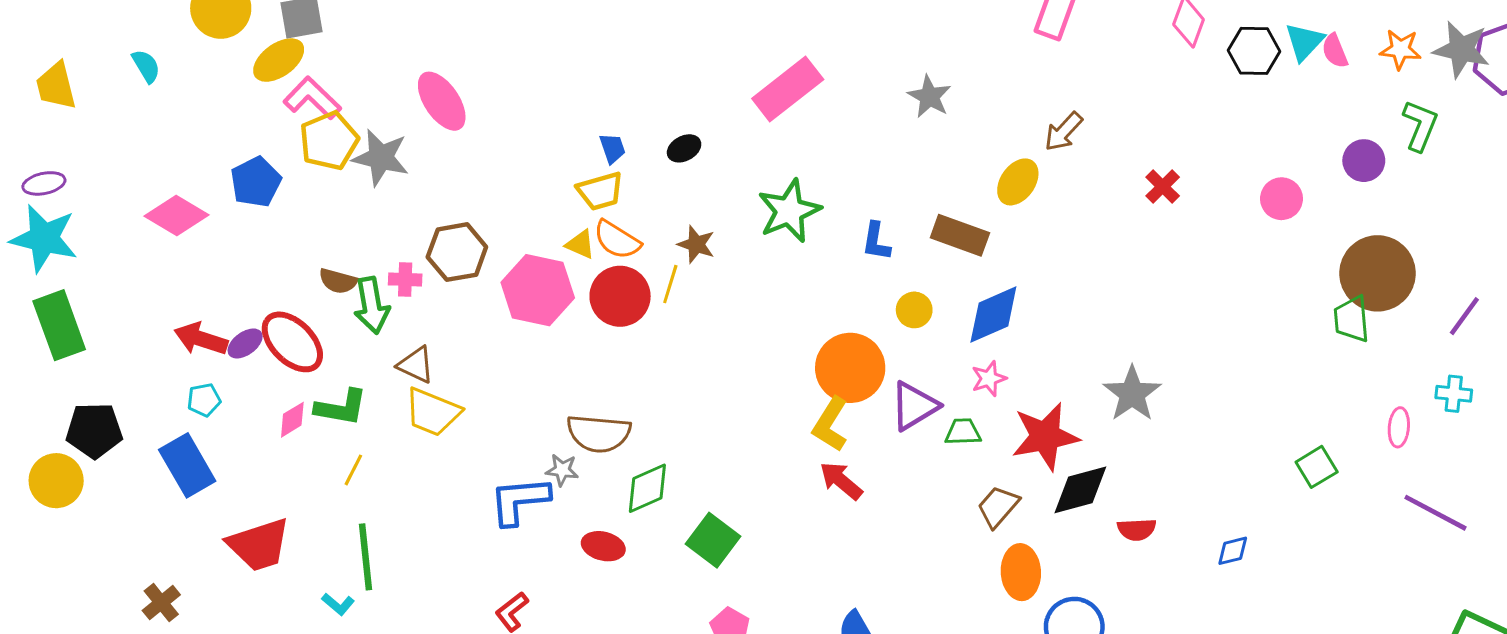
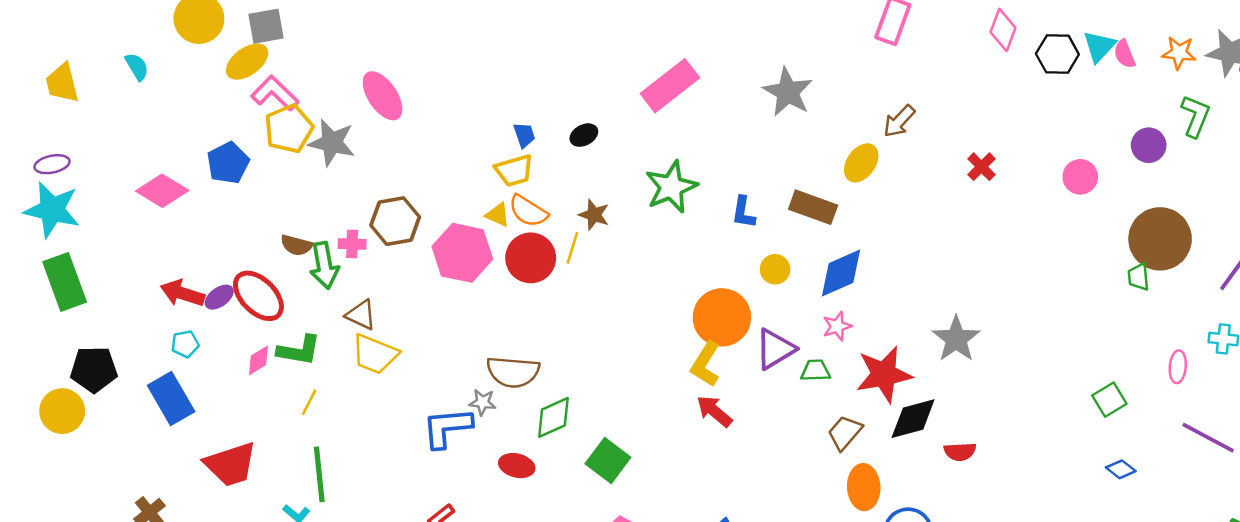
gray star: (929, 97) -> (788, 92), size x1.4
green trapezoid: (1352, 319) -> (1138, 277), size x0.7
blue diamond: (1233, 551) -> (1121, 469), moved, turned 52

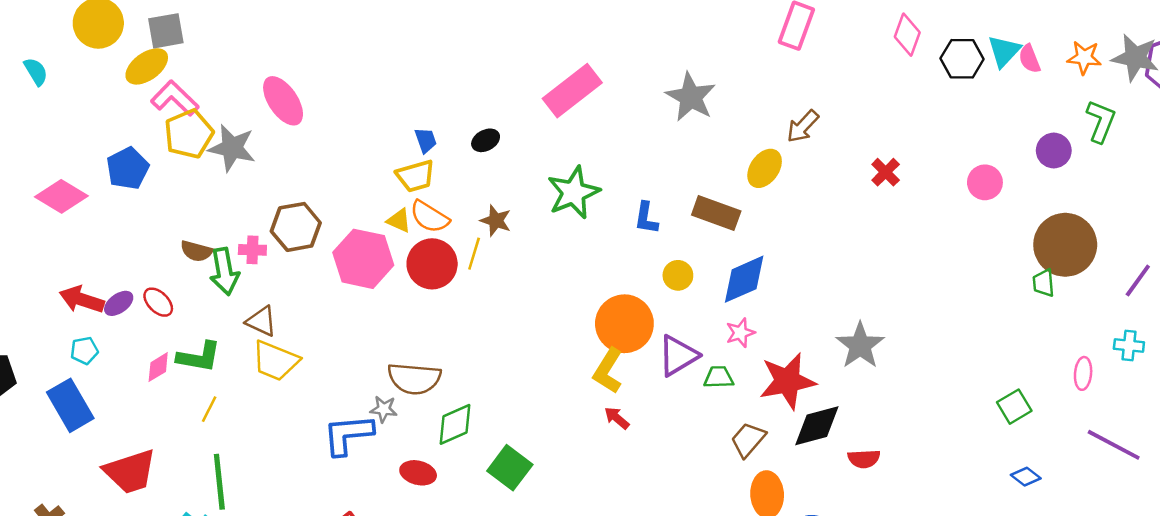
red ellipse: (258, 296) -> (158, 302), size x0.6
red arrow: (714, 411) -> (617, 418), size x0.7

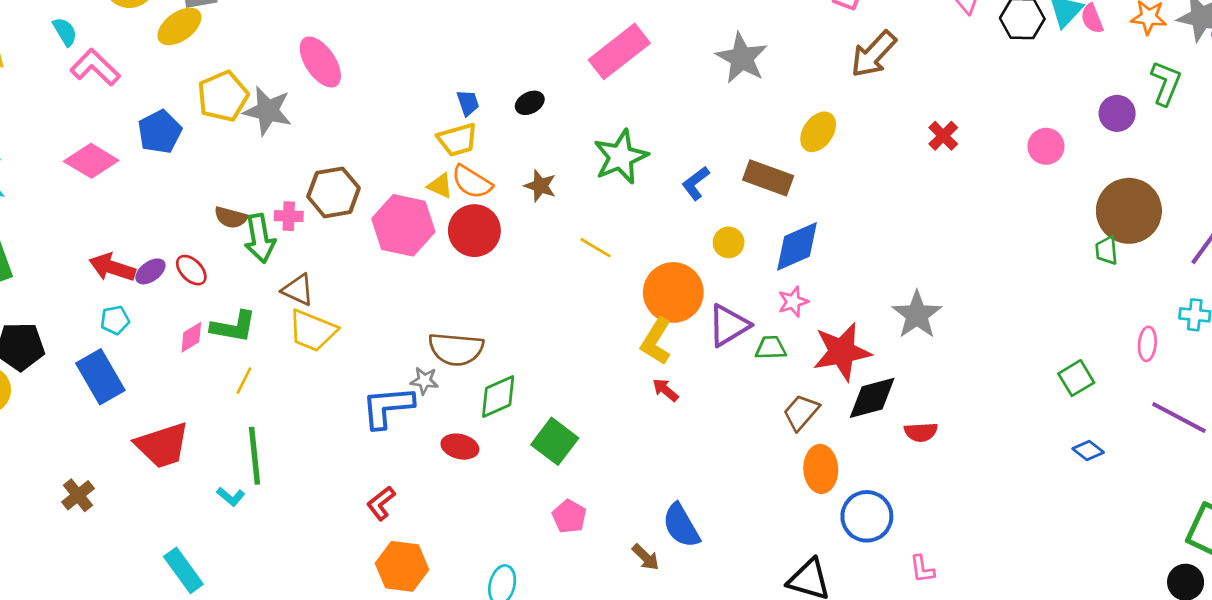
pink L-shape: (175, 98) -> (95, 67), moved
brown arrow: (803, 126) -> (873, 54), moved, size x1.4
blue L-shape: (646, 218) -> (696, 183), turned 44
yellow line: (474, 254) -> (596, 248), moved, turned -76

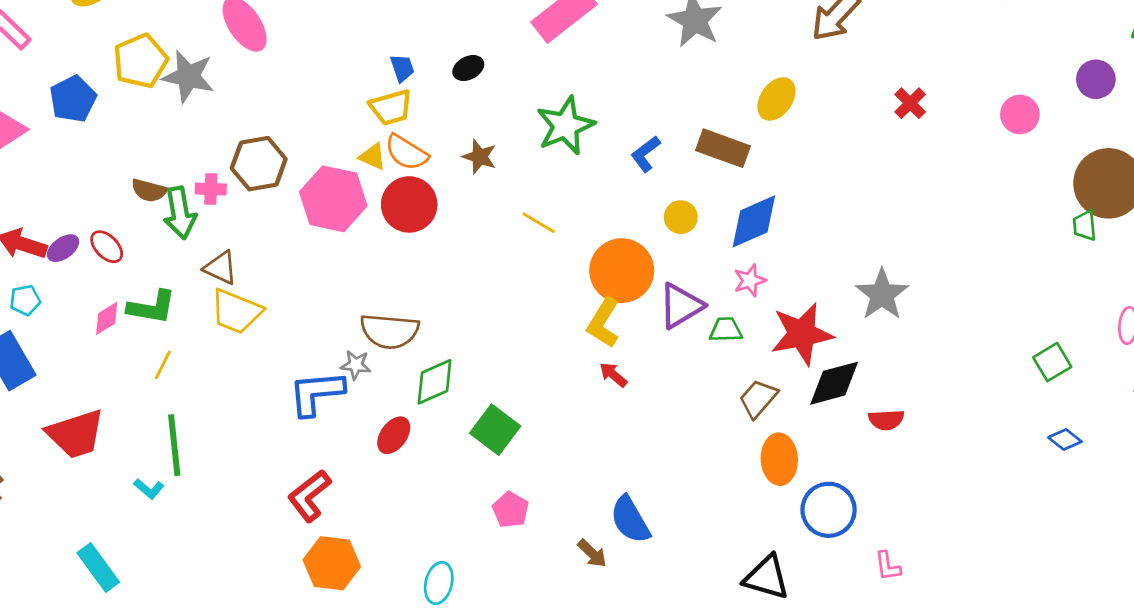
red ellipse: (460, 447) -> (394, 435), turned -68
red L-shape: (381, 503) -> (309, 496), size x1.4

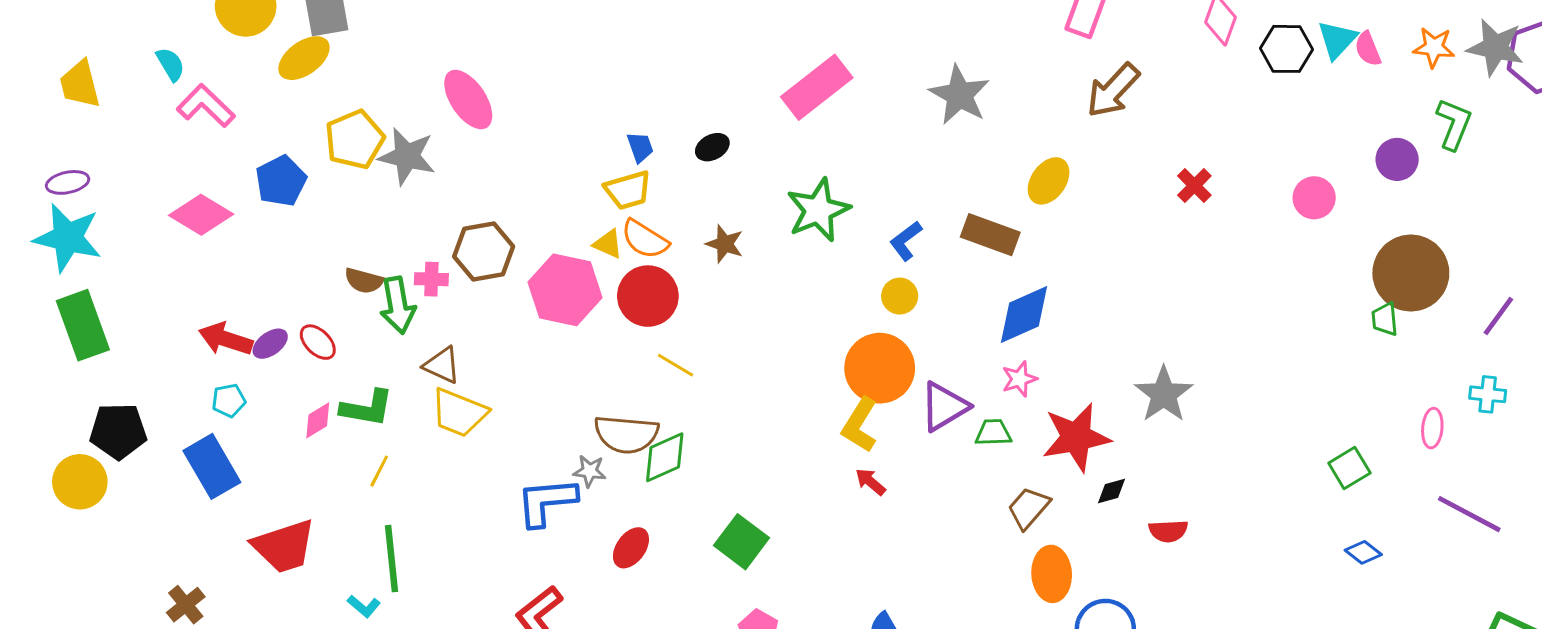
yellow circle: (681, 217) -> (900, 296), moved
yellow line: (539, 223) -> (675, 365), moved
green diamond: (435, 382) -> (665, 457), moved
black diamond: (834, 383) -> (1111, 491), size x0.5

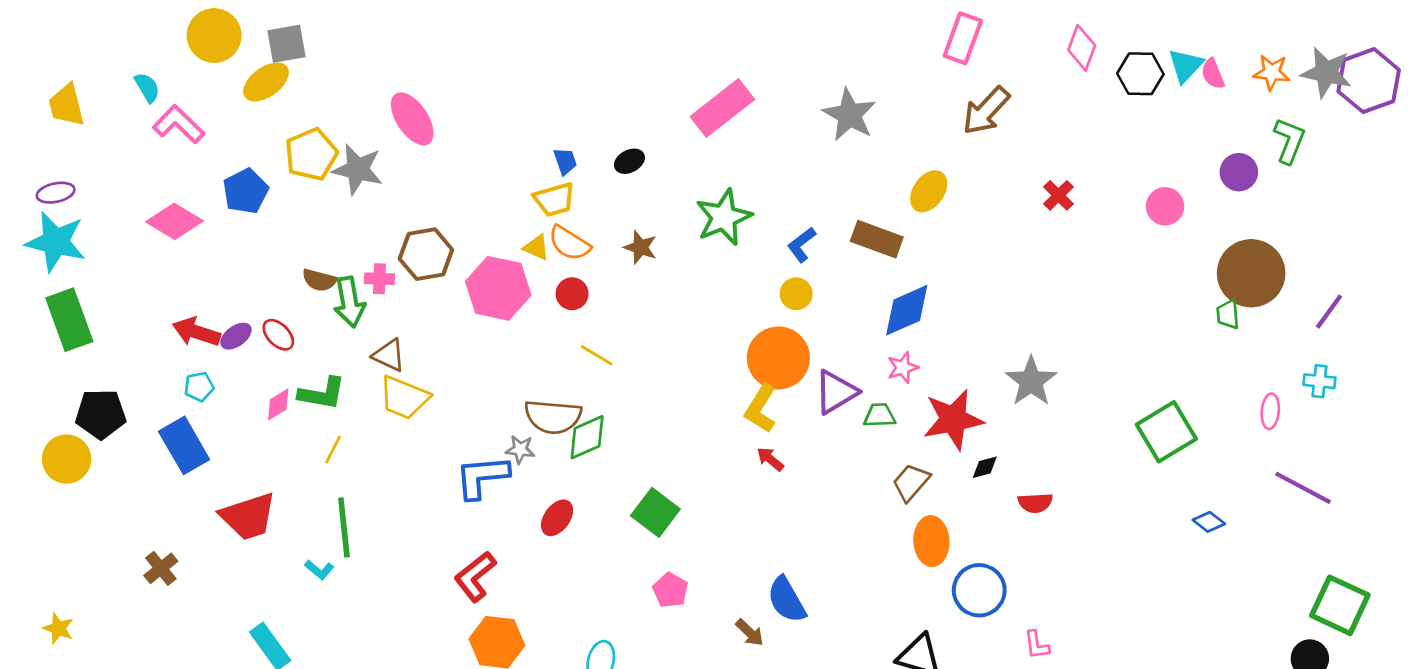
red circle: (648, 296) -> (572, 294), size x0.6
green square: (1349, 468) -> (1166, 432), moved, size x1.6

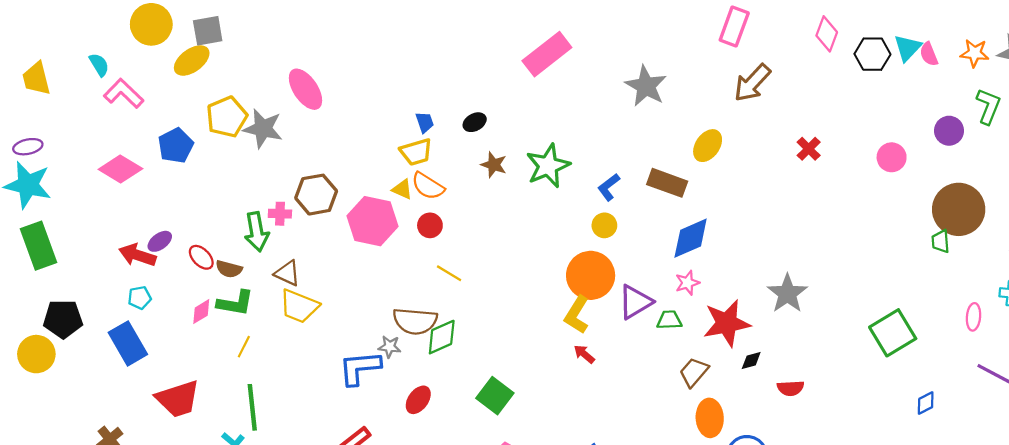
pink rectangle: (722, 108) -> (547, 54), moved
brown star: (640, 247) -> (494, 165), moved
brown semicircle: (319, 280) -> (229, 269), moved
purple ellipse: (236, 336) -> (160, 241), moved
blue diamond: (1209, 522) -> (926, 403), turned -65

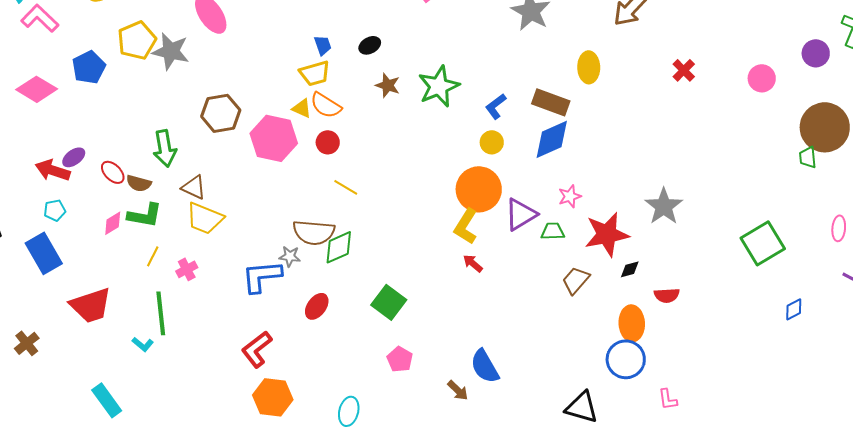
yellow ellipse: (708, 146) -> (589, 67), turned -36
pink cross: (280, 214) -> (187, 269), moved, turned -30
blue diamond: (691, 238) -> (552, 139), moved
orange ellipse: (710, 418) -> (632, 323), moved

